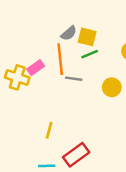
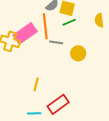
pink rectangle: (36, 68) -> (25, 33), size x1.6
yellow circle: (112, 87) -> (78, 53), moved

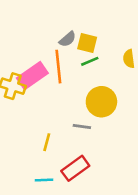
gray line: (56, 42) -> (82, 127), moved
yellow circle: (78, 53) -> (101, 102), size x1.5

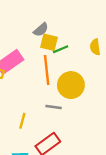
yellow square: (87, 43) -> (49, 42), moved
orange line: (58, 67) -> (47, 70), moved

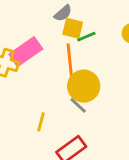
yellow circle: (71, 85) -> (84, 86), moved
gray line: (54, 107) -> (78, 105), turned 35

